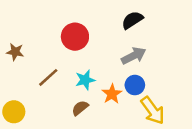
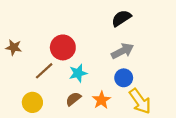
red circle: (75, 37) -> (63, 47), moved
orange star: (112, 94) -> (101, 100), moved
yellow circle: (14, 112) -> (32, 102), moved

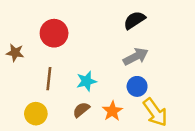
red circle: (63, 47) -> (54, 33), moved
brown line: (44, 71) -> (49, 79), turned -42

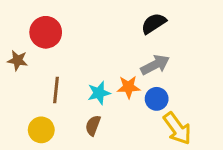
red circle: (54, 33) -> (46, 32), moved
brown semicircle: (81, 110) -> (93, 125), turned -30
orange star: (112, 111) -> (128, 87), moved, turned 30

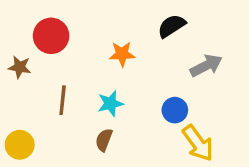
gray arrow: (155, 65) -> (206, 66), moved
orange star: (128, 87) -> (122, 54), moved
yellow circle: (41, 130) -> (20, 145), moved

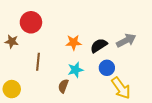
black semicircle: (172, 26) -> (99, 46), moved
orange star: (122, 54) -> (73, 43), moved
cyan star: (110, 103) -> (75, 70), moved

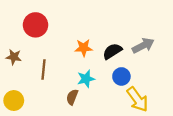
brown star: (12, 41) -> (14, 57), moved

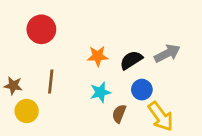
brown star: (14, 57) -> (13, 86), moved
brown semicircle: (72, 97) -> (119, 114), moved
yellow circle: (14, 101) -> (27, 111), moved

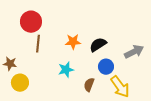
gray arrow: (167, 53) -> (134, 52), moved
brown line: (51, 82) -> (38, 44), moved
cyan star: (100, 92) -> (66, 70), moved

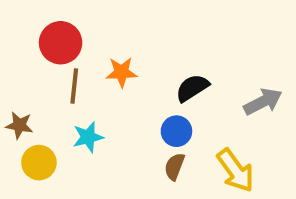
orange star: (73, 42) -> (121, 72), moved
blue circle: (106, 67) -> (176, 131), moved
cyan star: (66, 70) -> (88, 137), moved

